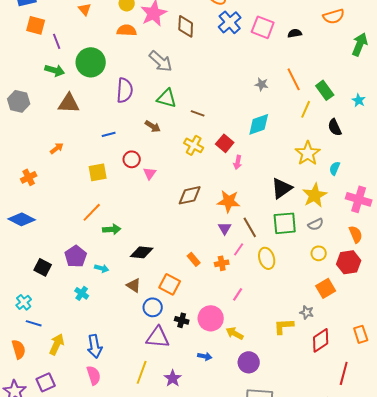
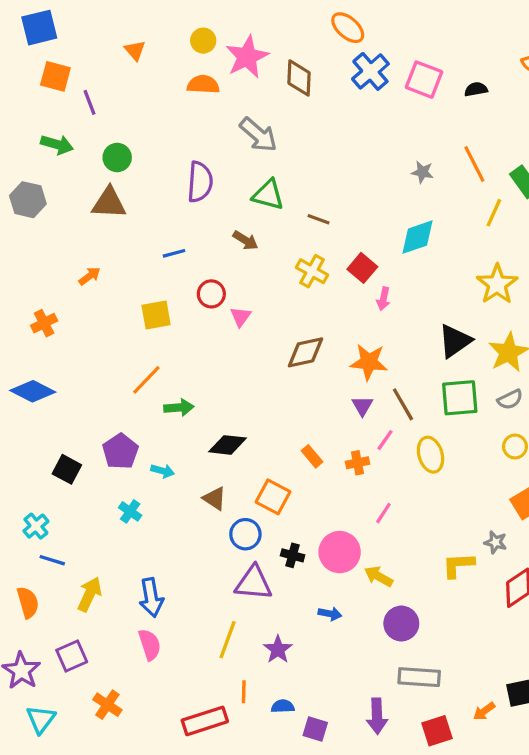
green circle: (91, 62) -> (117, 158), moved, size x0.6
green arrow: (55, 70) -> (57, 145), moved

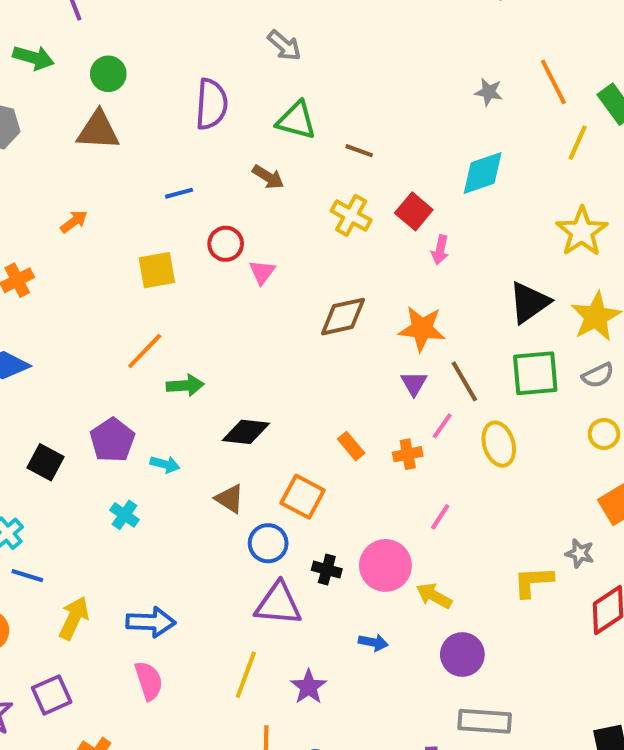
gray arrow: (258, 135) -> (284, 45), size x0.7
blue arrow: (151, 598) -> (151, 622), turned -78

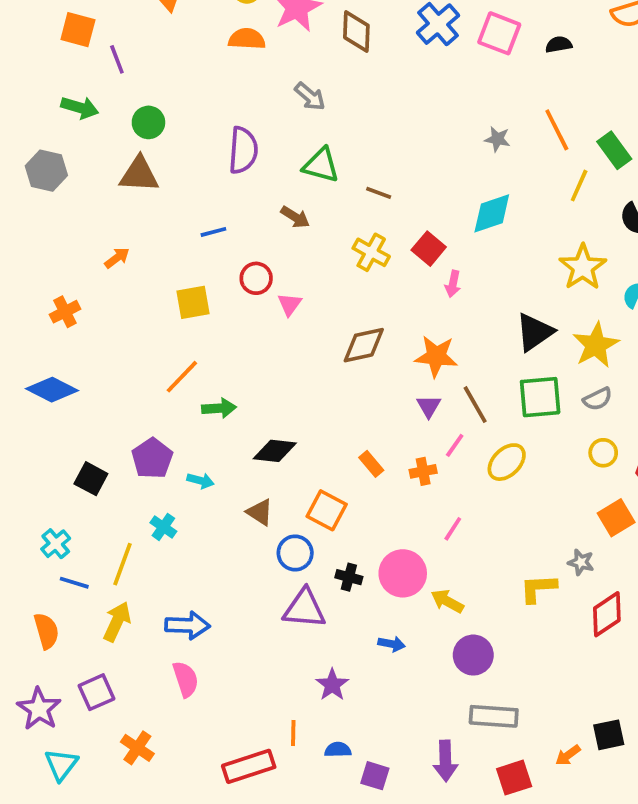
yellow ellipse: (499, 444) -> (507, 462), turned 63
yellow line: (246, 675) -> (122, 564), moved

